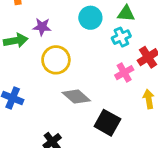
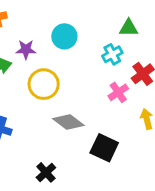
green triangle: (126, 13) -> (129, 28), moved
cyan circle: (90, 18) -> (64, 36), moved

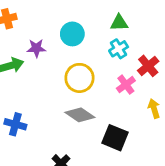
green triangle: (129, 28) -> (119, 23), moved
yellow circle: (44, 84) -> (79, 78), moved

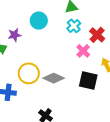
yellow circle: (79, 78) -> (29, 73), moved
black square: (115, 138) -> (88, 80), moved

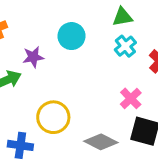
pink cross: (83, 51) -> (131, 98), moved
gray diamond: (54, 78) -> (101, 142), moved

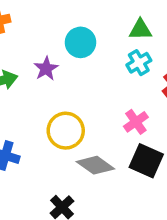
purple star: (33, 57) -> (46, 69), moved, turned -30
yellow circle: (53, 117) -> (66, 131), moved

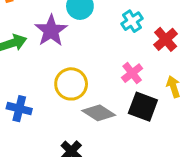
purple star: (46, 69) -> (51, 31), size x1.5

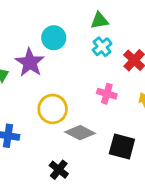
pink cross: (132, 73) -> (107, 94), turned -30
black square: (143, 107) -> (122, 147), moved

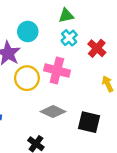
pink cross: (107, 94) -> (57, 70), moved, size x1.5
yellow circle: (53, 109) -> (27, 78), moved

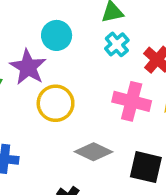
pink cross: (57, 70) -> (132, 101), moved

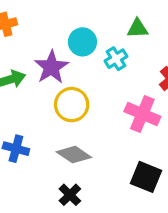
cyan cross: (117, 44) -> (116, 59), moved
gray diamond: (94, 152) -> (74, 155), moved

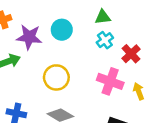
cyan cross: (116, 59) -> (105, 40), moved
purple star: (51, 67) -> (29, 37), moved, turned -30

